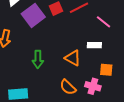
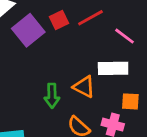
white rectangle: (94, 45) -> (113, 68), size x1.5
green arrow: (38, 59) -> (52, 96), moved

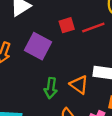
purple square: (28, 30) -> (38, 46), moved, turned -32

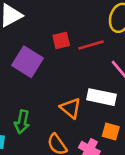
green arrow: (51, 88) -> (22, 122), moved

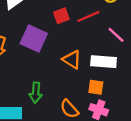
orange triangle: (71, 108) -> (72, 60), moved
orange square: (111, 132) -> (96, 87), moved

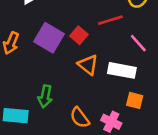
red square: (61, 16) -> (79, 35), moved, turned -35
orange square: (96, 87) -> (135, 100), moved

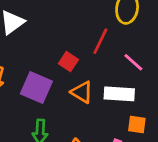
red line: (110, 20) -> (100, 41), turned -40
purple square: (49, 38) -> (36, 88), moved

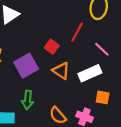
purple square: (36, 88) -> (26, 66), turned 35
white rectangle: (119, 94) -> (90, 73), turned -30

